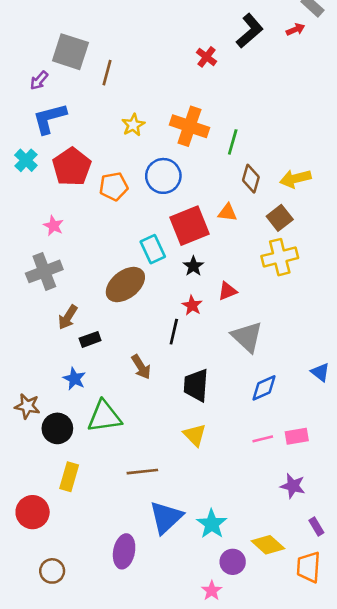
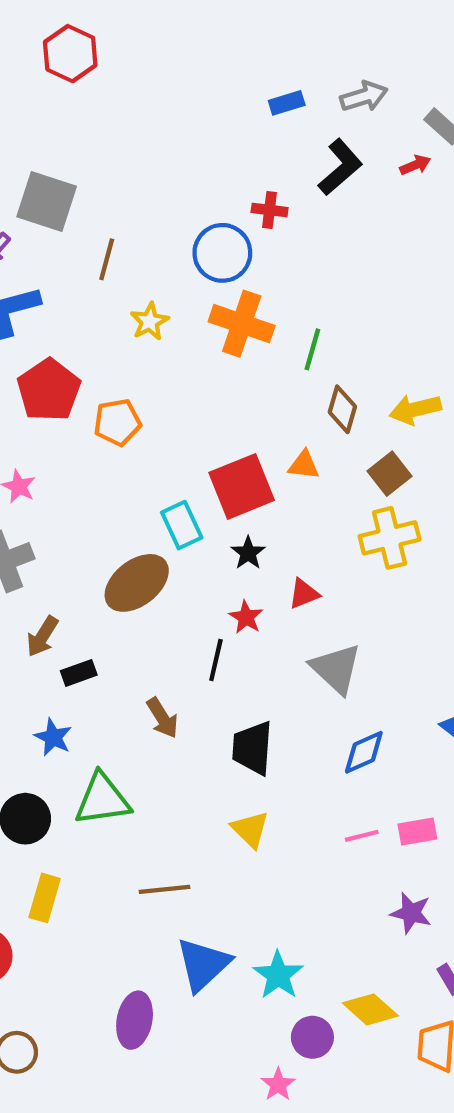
red cross: (206, 57) -> (270, 210), turned -30
brown line: (107, 73) -> (107, 259), moved
blue circle: (163, 176) -> (222, 253), moved

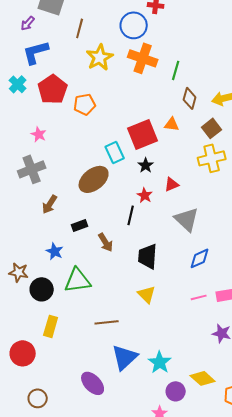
yellow star: (150, 321) -> (100, 57), size x1.5
black rectangle: (79, 673) -> (80, 225), moved
purple ellipse: (135, 1020) -> (93, 383), turned -55

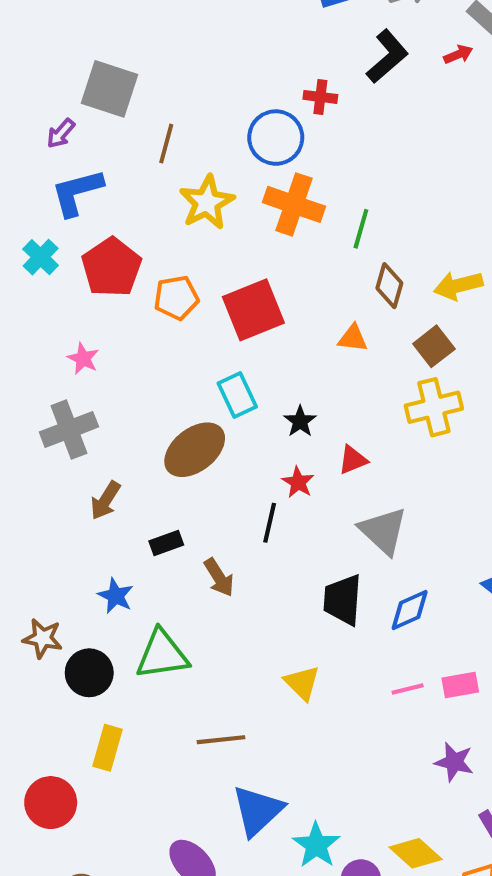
red square: (143, 134) -> (253, 310), moved
black trapezoid: (148, 256) -> (343, 600), moved
cyan star: (160, 362) -> (316, 845), moved

